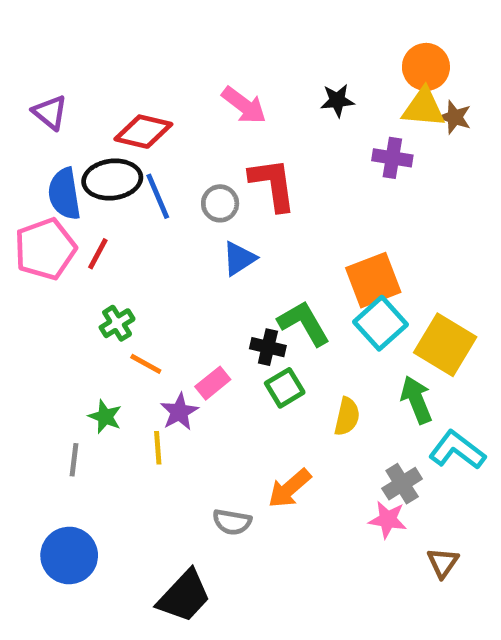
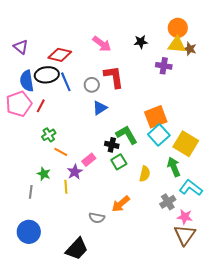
pink star: (388, 520) -> (185, 217), moved
brown triangle: (443, 563) -> (185, 235), size x1.6

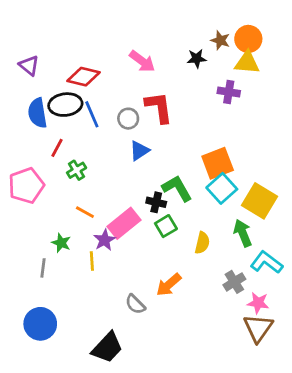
brown star: (190, 49) -> (220, 40), moved
pink pentagon: (19, 104) -> (26, 186), moved
green cross: (49, 135) -> (77, 170), moved
pink rectangle: (89, 160) -> (124, 223), size x1.6
gray semicircle: (97, 218) -> (135, 304), turned 35

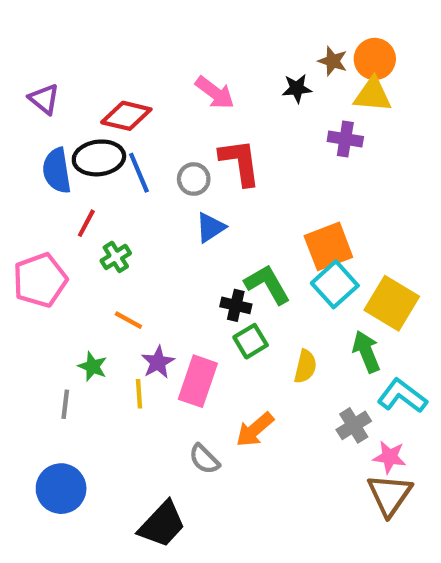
pink rectangle: (124, 223) -> (198, 381), moved, turned -32

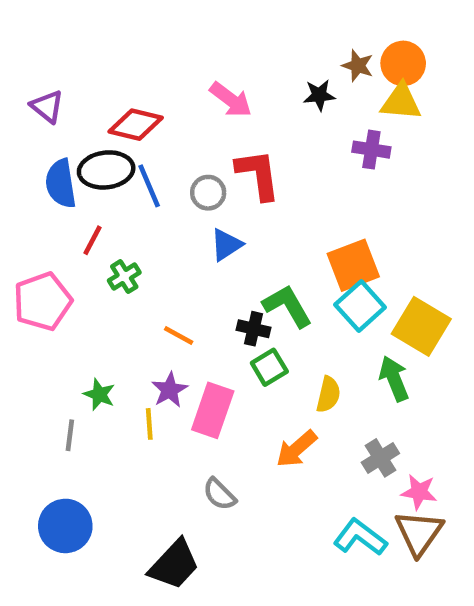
orange line: (128, 320) -> (179, 335), moved
cyan L-shape: (402, 396) -> (360, 537), moved
orange arrow: (255, 430) -> (297, 449), moved

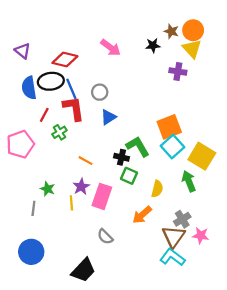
yellow triangle: (401, 102) -> (192, 49), turned 42
red L-shape: (258, 175) -> (74, 108), moved
green square: (269, 367) -> (129, 176), turned -35
brown triangle: (419, 533) -> (174, 237), moved

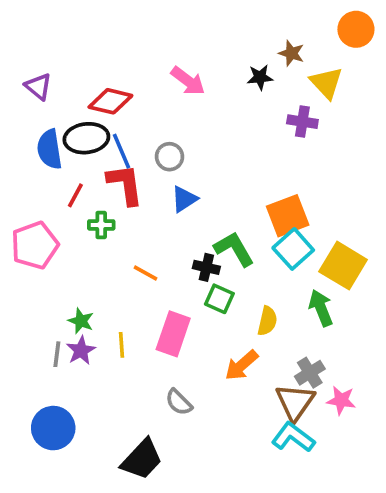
orange circle: (193, 30) -> (356, 29), moved
green cross: (59, 132) -> (101, 225), turned 32
purple star: (81, 187) -> (81, 350), moved

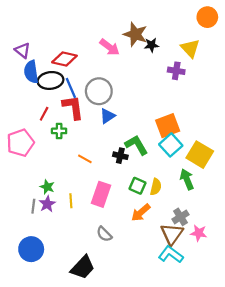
brown star: (291, 53) -> (135, 34), moved, size x1.6
blue semicircle: (50, 149) -> (31, 72), moved
gray circle: (169, 157) -> (99, 91), size x1.6
green square: (219, 299) -> (137, 186), moved

